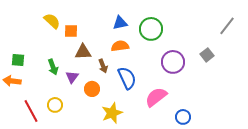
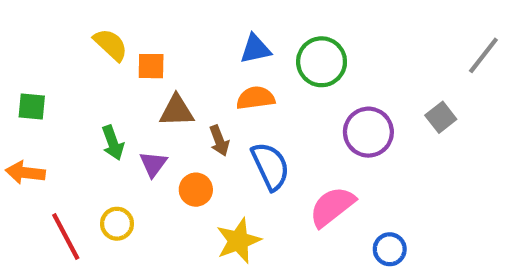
green square: (18, 60) -> (32, 107), moved

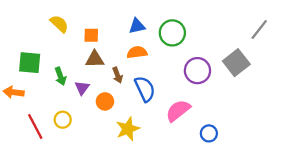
orange square: (151, 66) -> (91, 35), moved
green square: (32, 107) -> (30, 63), moved, size x1.5
gray square: (441, 117) -> (236, 63), size x1.6

